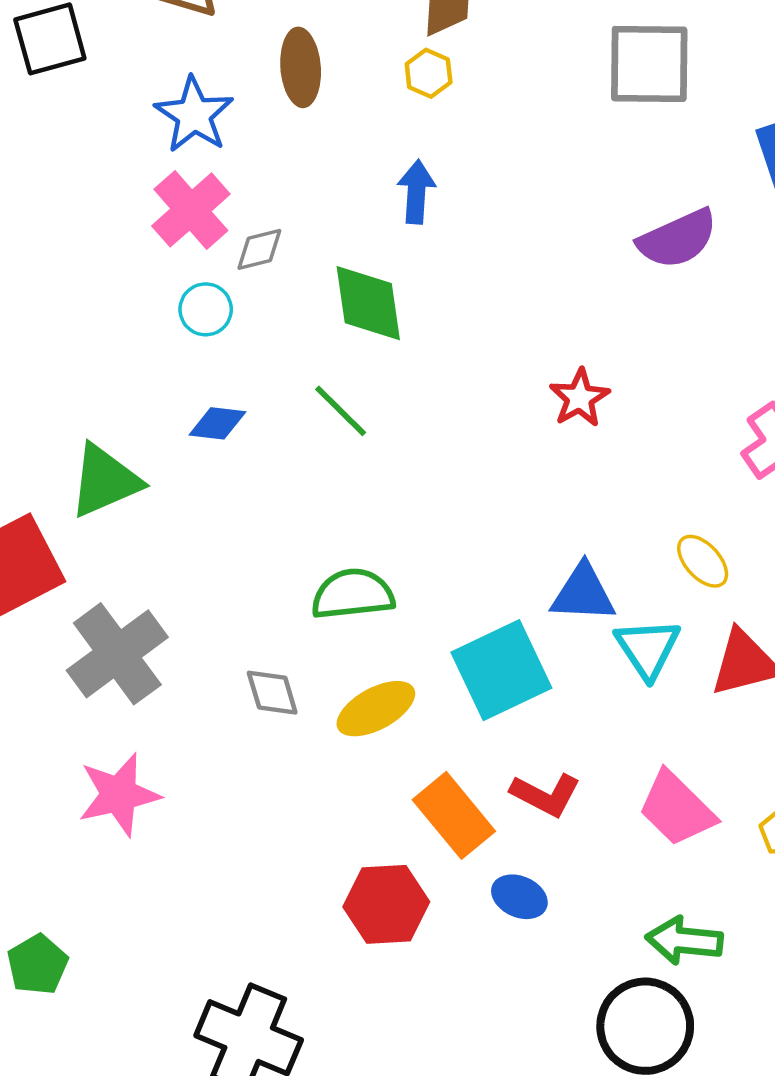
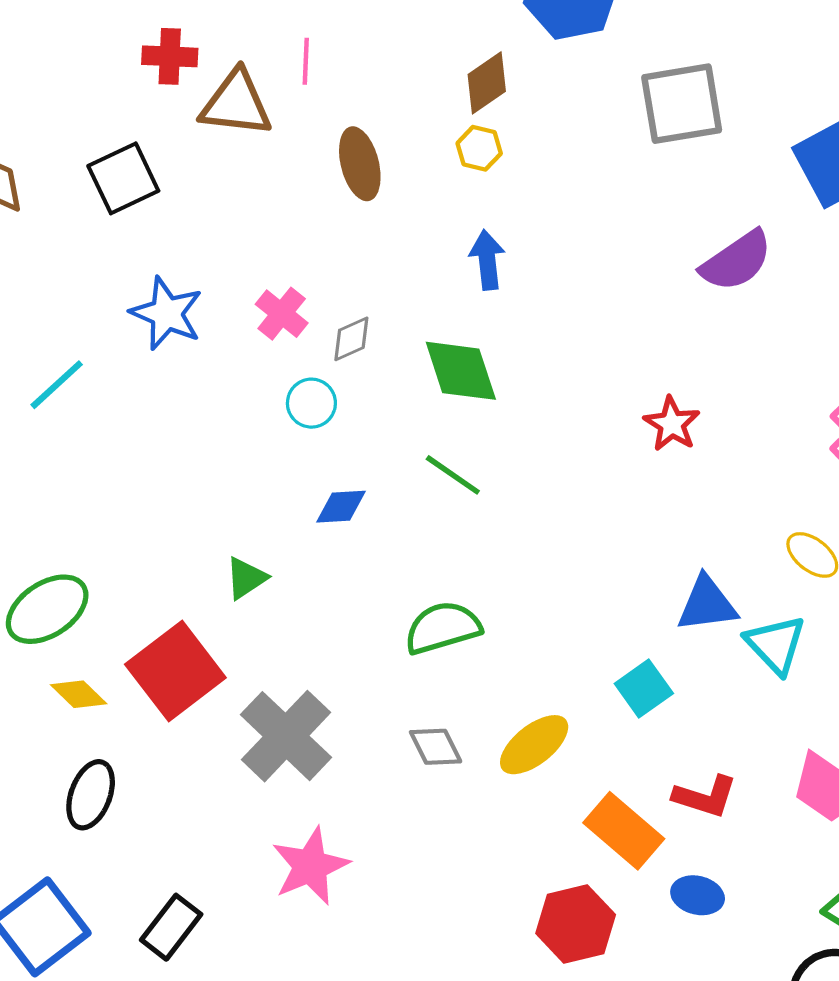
blue star: (194, 115) -> (167, 313), moved
pink cross: (191, 210) -> (282, 314), size x0.7
green triangle: (105, 481) -> (246, 578), size x0.6
green semicircle: (353, 594) -> (443, 628), moved
cyan square: (501, 670) -> (644, 689), size x0.6

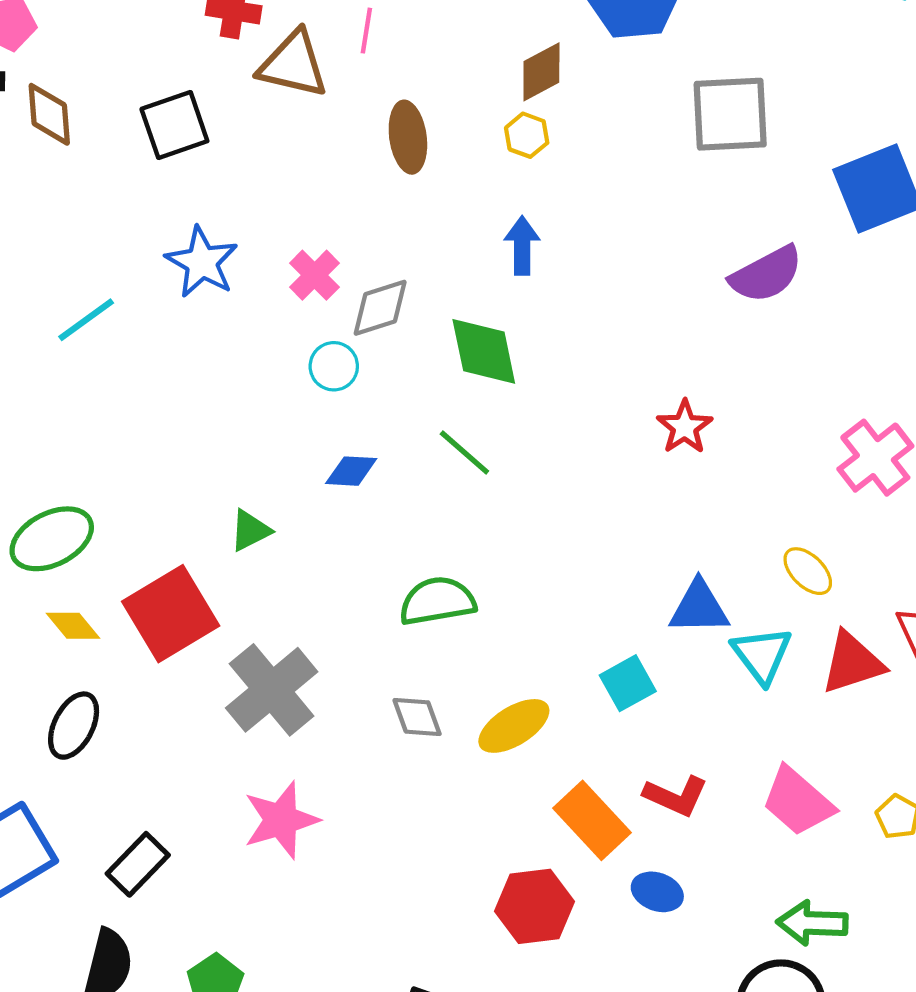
gray diamond: (351, 339) -> (380, 308), size x1.4

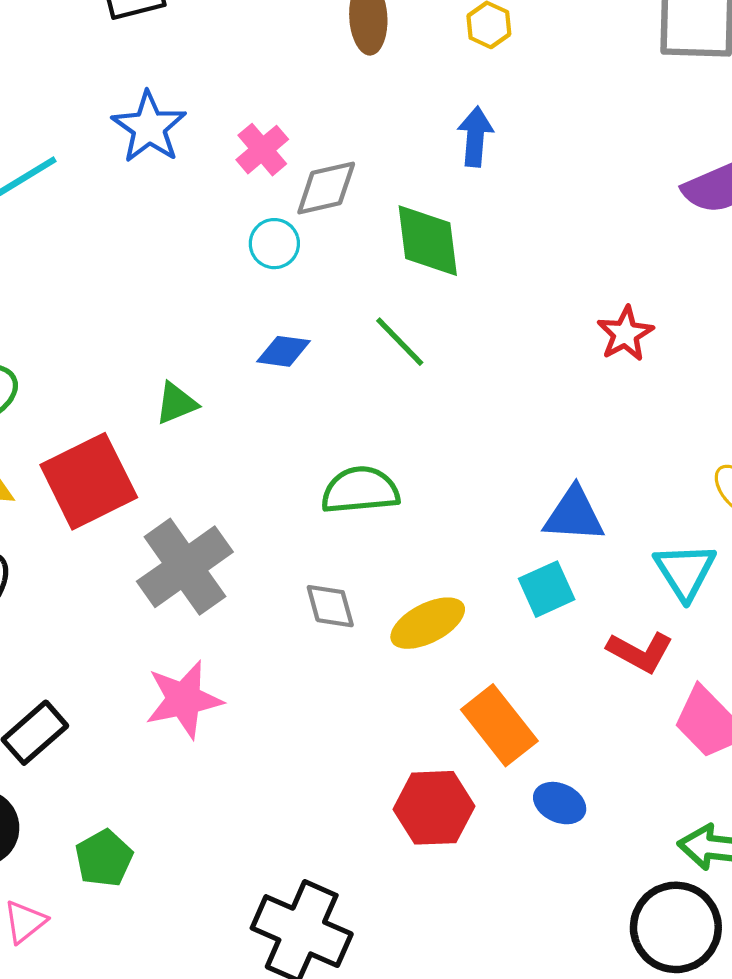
blue triangle: (699, 607) -> (574, 515), moved
red L-shape: (676, 796) -> (640, 652), moved

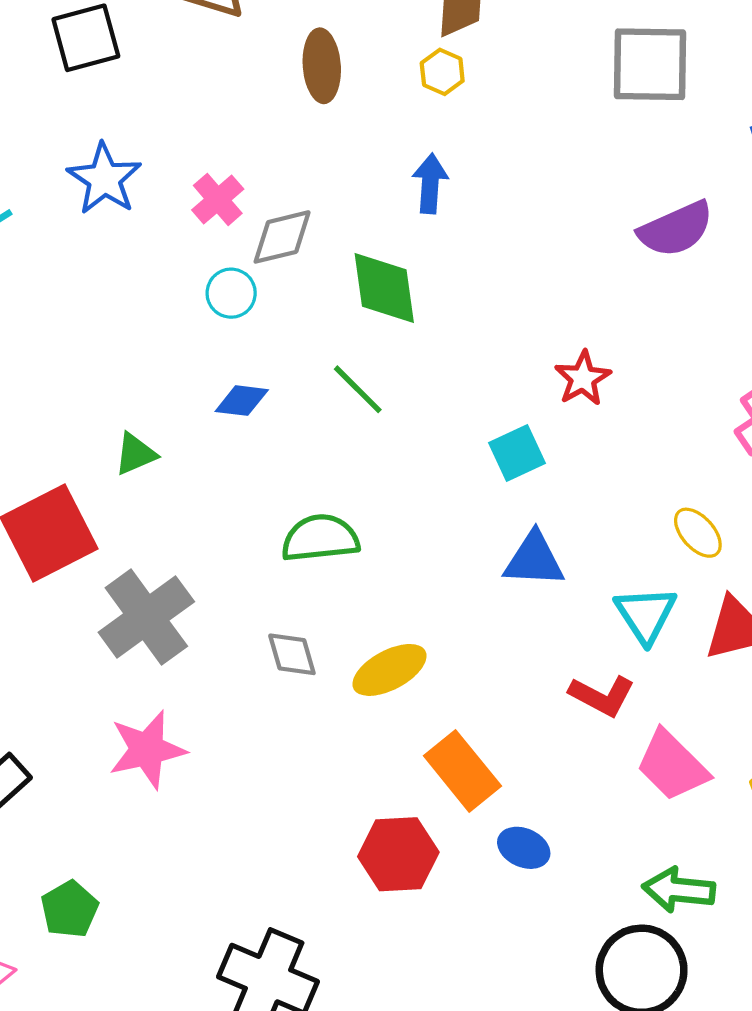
cyan square: (547, 589) -> (517, 453), moved

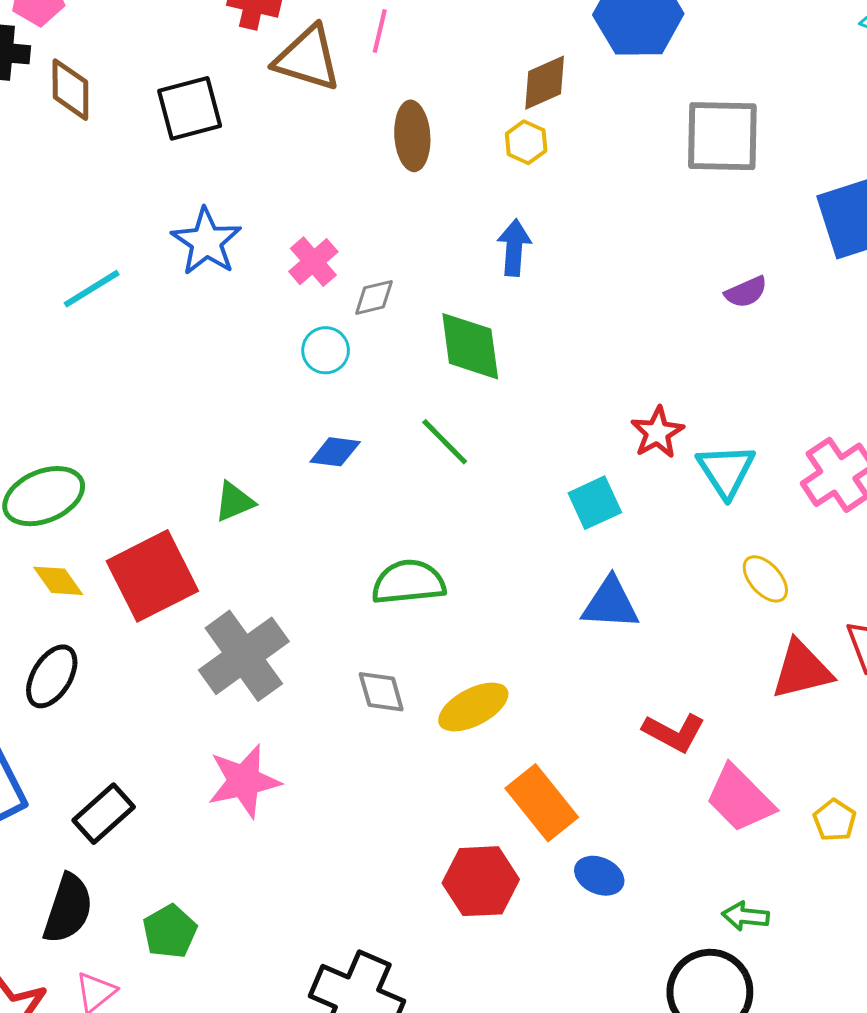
purple semicircle: (676, 229) -> (746, 292), size x0.6
gray diamond: (282, 237) -> (374, 297), size x0.7
cyan triangle: (646, 615) -> (726, 471), moved
green arrow: (679, 890) -> (745, 916), size x0.7

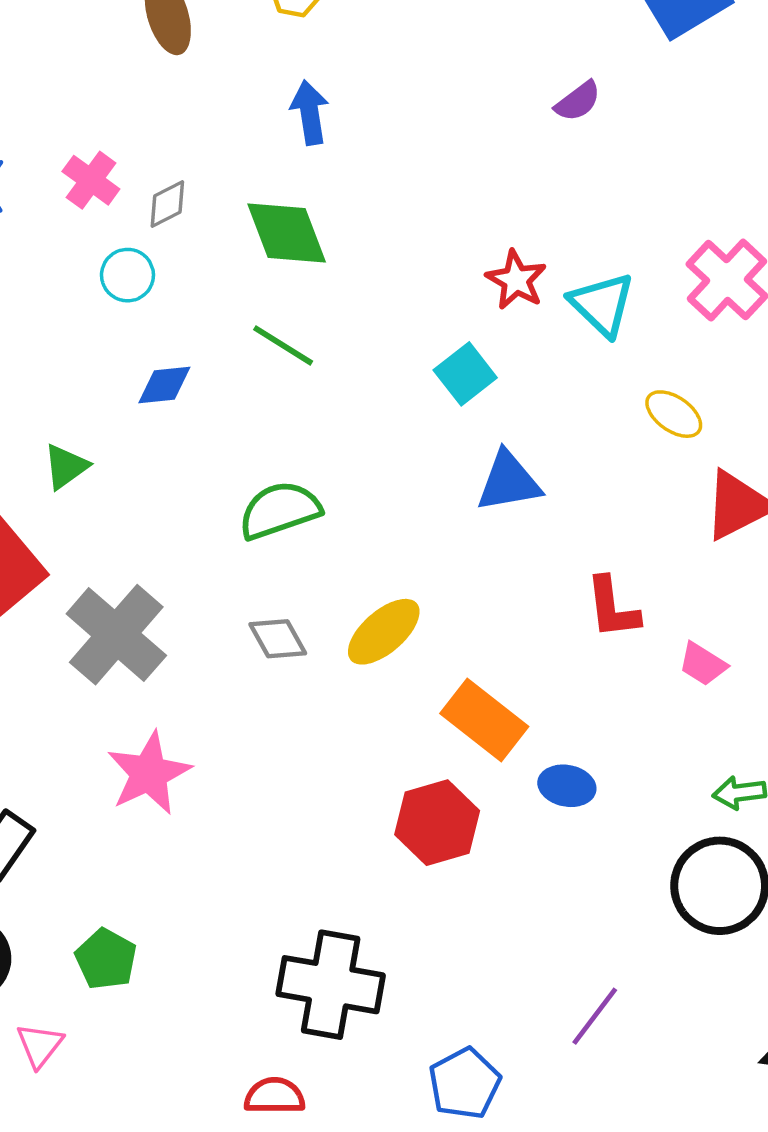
red L-shape: (674, 732) -> (612, 608), turned 68
pink trapezoid: (740, 799) -> (703, 664), size x0.6

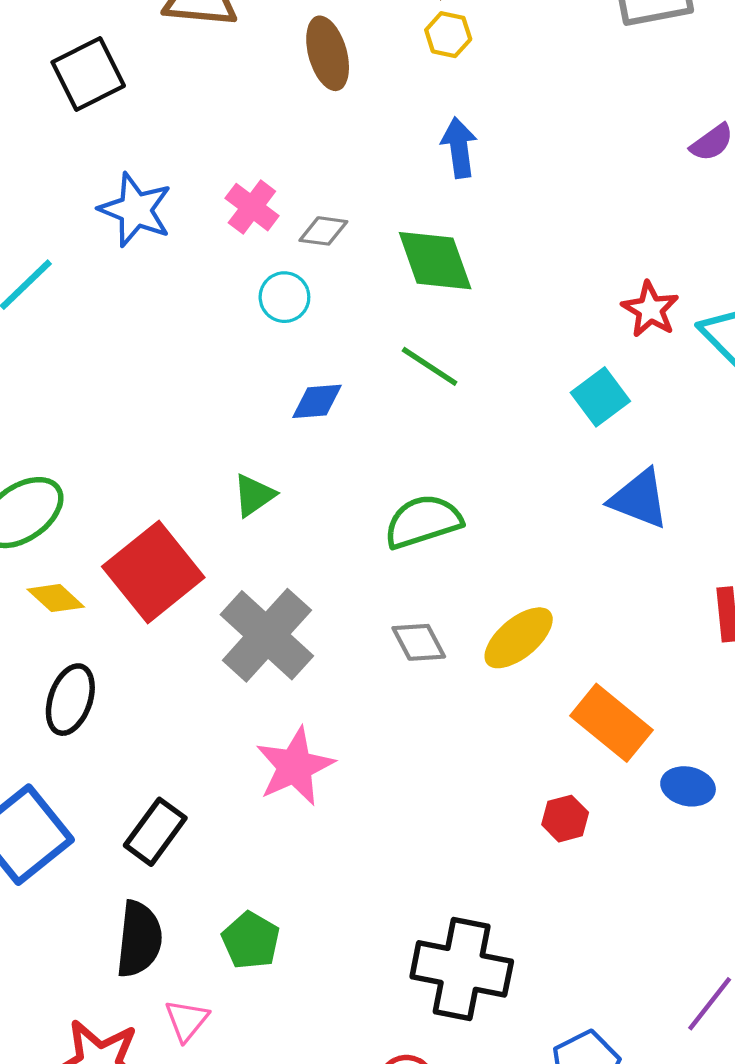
gray diamond: (167, 204) -> (323, 231), turned 33
green triangle: (66, 467) -> (254, 495), moved
blue triangle: (509, 482) -> (639, 499), turned 30
red hexagon: (437, 823) -> (565, 819), size x0.6

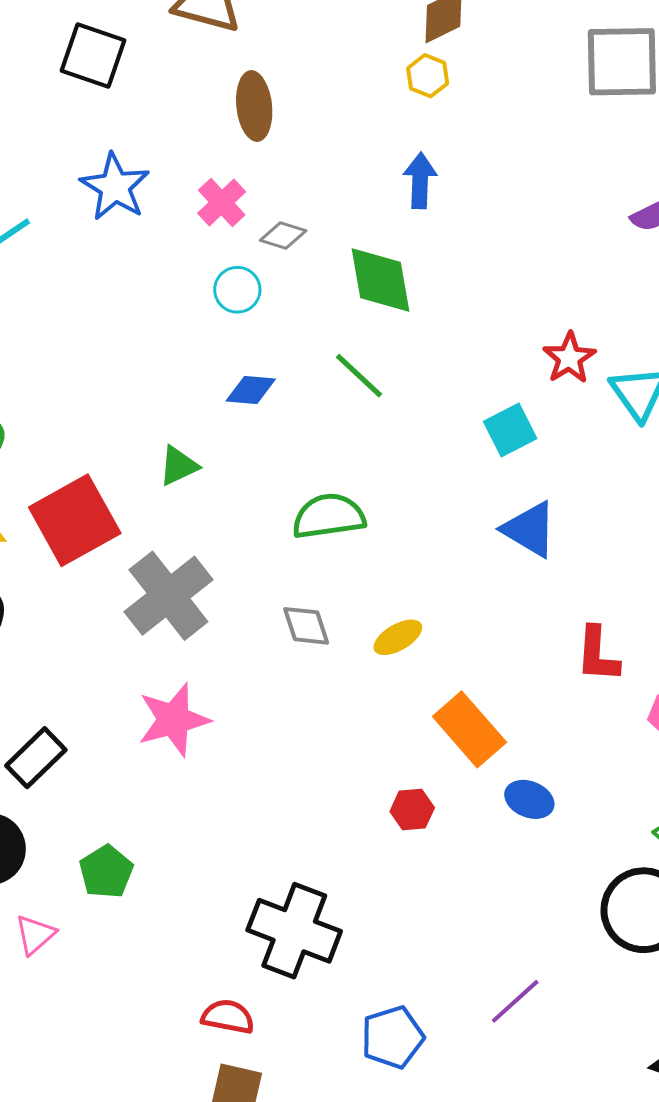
brown ellipse: (328, 53) -> (254, 106), moved
black square: (88, 74) -> (93, 55), turned 36
yellow ellipse: (519, 638) -> (398, 637), size x0.7

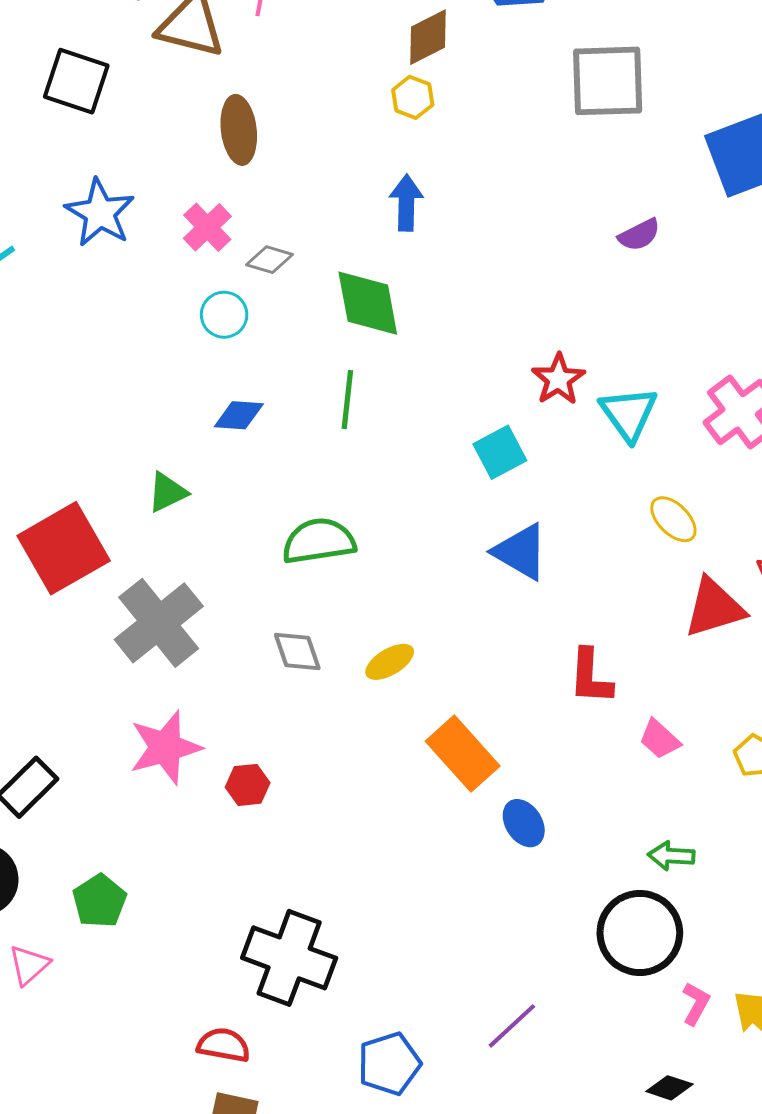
green line: (359, 376) -> (347, 400), turned 54
blue ellipse: (529, 799) -> (524, 823), turned 36
red hexagon: (412, 810) -> (248, 785), moved

